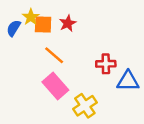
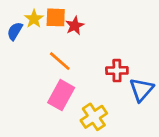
orange square: (43, 24) -> (56, 17), moved
blue triangle: (128, 81) -> (141, 90), turned -50
pink rectangle: (55, 86) -> (61, 95), turned 70

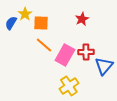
orange square: (56, 17) -> (41, 23), moved
red star: (75, 26) -> (82, 19), moved
pink rectangle: (61, 95) -> (65, 55), moved

